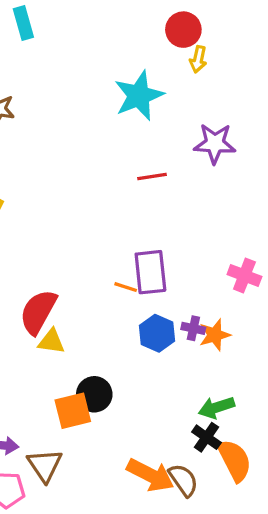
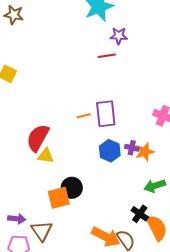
purple star: (215, 143) -> (119, 36), moved, size x0.7
orange line: (126, 287) -> (84, 116), moved, turned -32
green arrow: (216, 407) -> (155, 186), moved

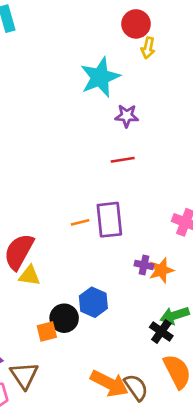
red line: (107, 56) -> (123, 160), moved
blue hexagon: (110, 151) -> (93, 302), moved
orange square: (59, 198) -> (47, 331), size x0.7
black cross: (140, 214) -> (161, 331), moved

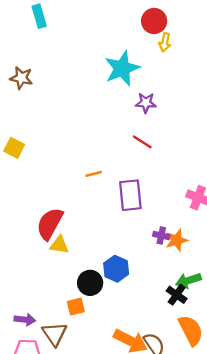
red line: (123, 160) -> (142, 142), turned 42
orange line: (80, 222) -> (94, 174), moved
orange square: (47, 331) -> (76, 307), moved

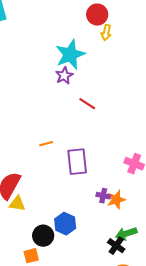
purple star: (146, 103) -> (64, 76), moved, turned -30
red line: (142, 142) -> (87, 104), moved

